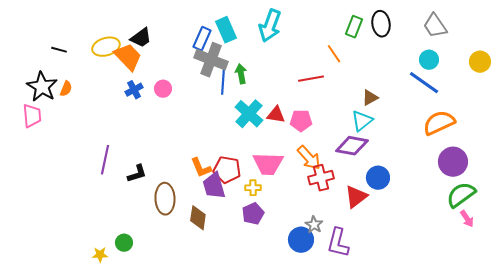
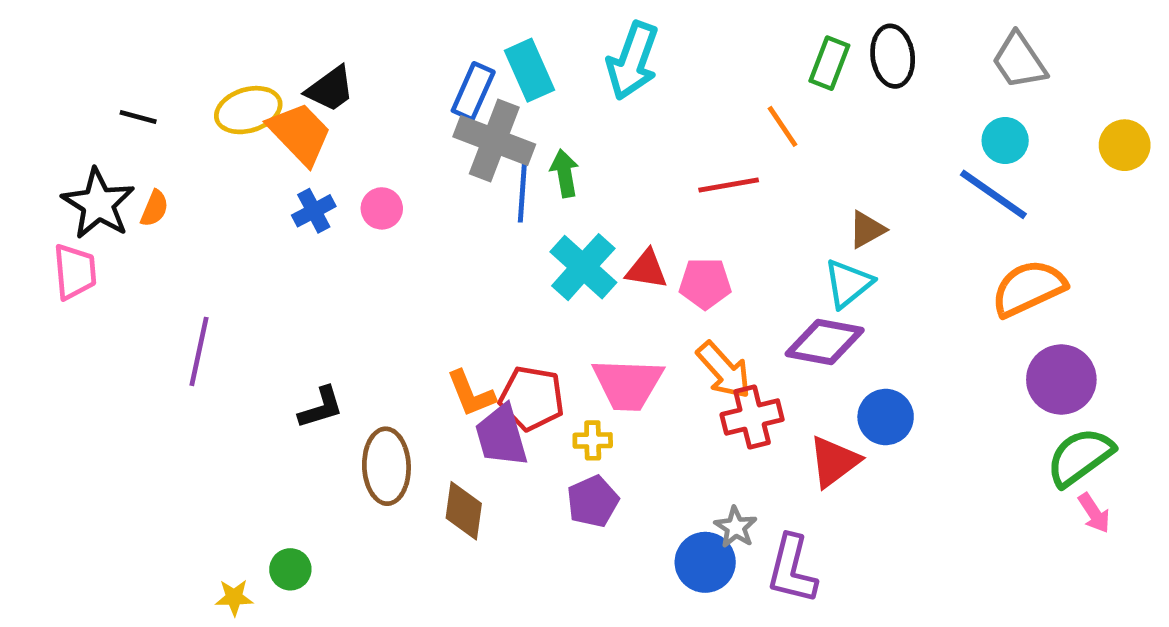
purple line: (105, 160) -> (199, 351), moved

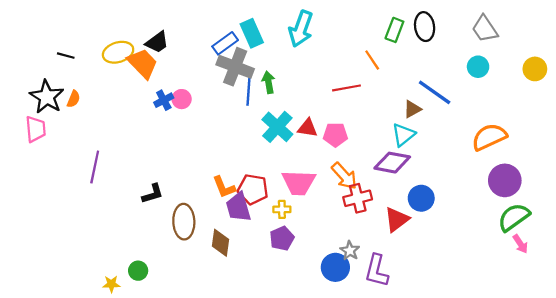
blue rectangle: (473, 91) -> (225, 43), turned 30
blue line: (993, 194) -> (435, 92), moved
blue cross: (314, 211) -> (164, 100), moved

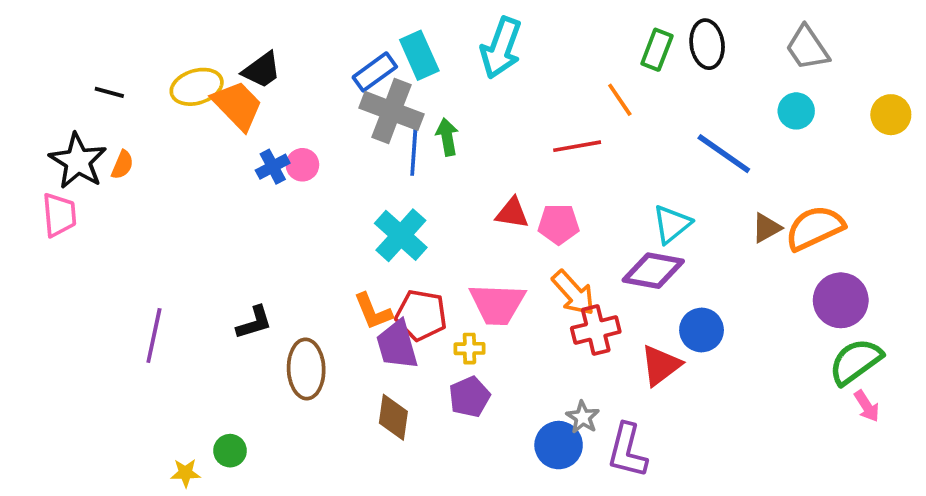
brown triangle: (412, 109) -> (766, 228), moved
cyan cross: (277, 127) -> (401, 235), moved
purple line: (95, 167) -> (154, 336), moved
brown diamond: (221, 243) -> (393, 417), moved

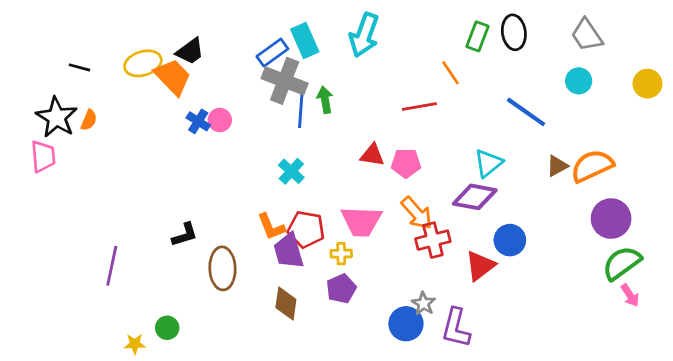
blue cross: (273, 167) -> (198, 121), turned -30
cyan cross: (401, 235) -> (291, 171), size x0.7
purple line: (154, 336) -> (112, 266), moved

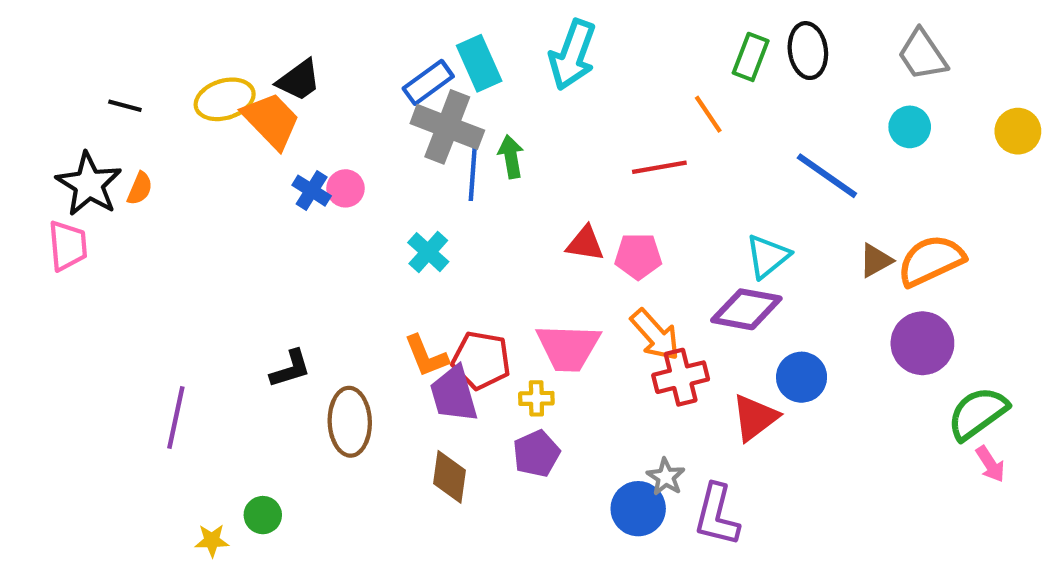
cyan cross: (291, 171) -> (428, 252), moved
purple circle: (611, 219) -> (922, 343), moved

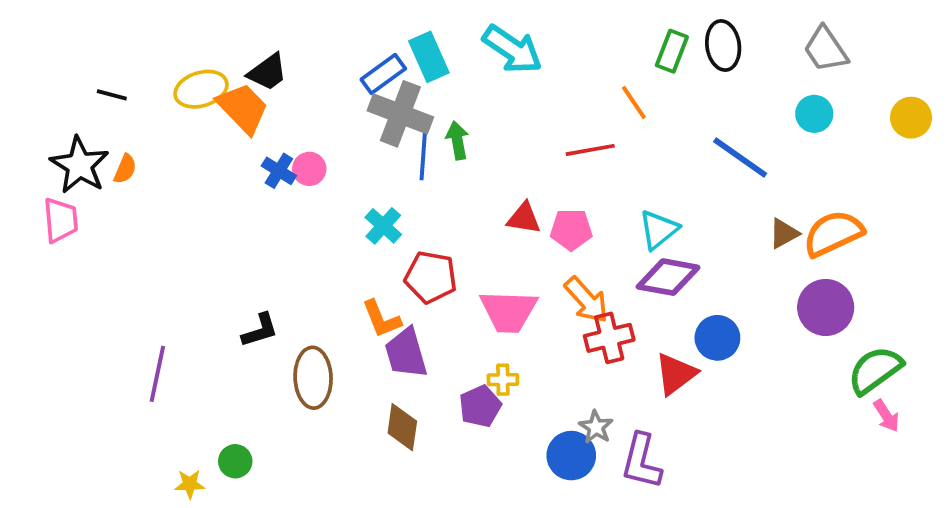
cyan arrow: (572, 55) -> (512, 49), turned -76
cyan triangle: (768, 256) -> (659, 230), moved
red pentagon: (481, 360) -> (431, 277), moved
yellow cross: (536, 398) -> (503, 380), moved

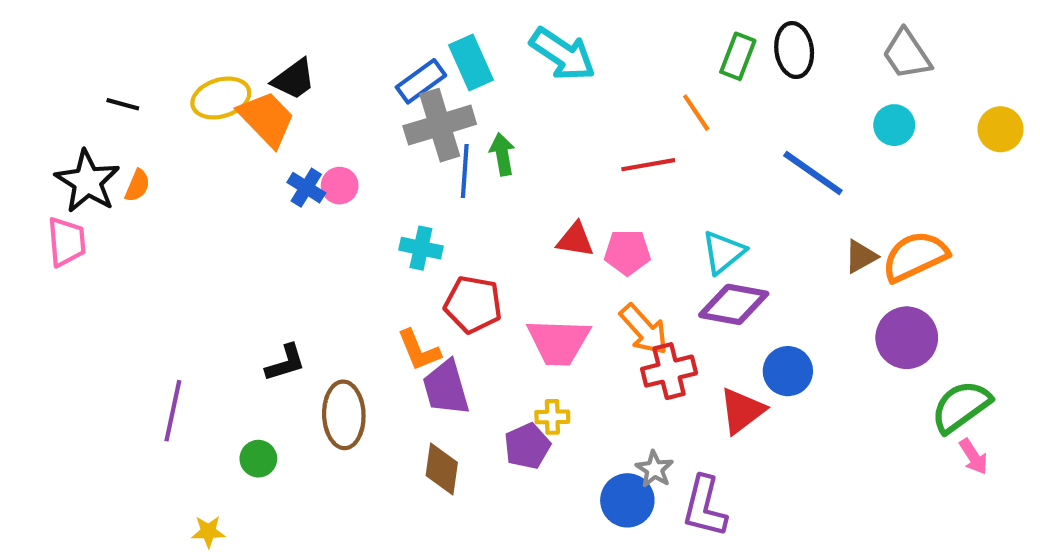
gray cross: (400, 114) -> (440, 125), turned -38
cyan cross: (383, 226) -> (421, 248), turned -30
green circle: (235, 461) -> (258, 459), moved

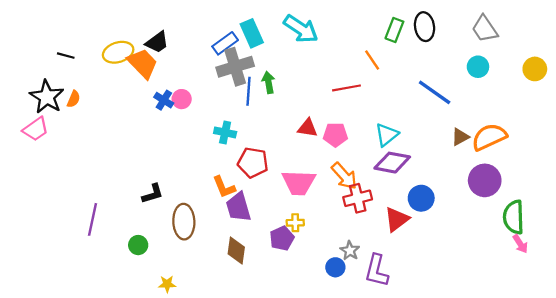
pink trapezoid: (67, 242) -> (36, 129), turned 60
green semicircle: (961, 407) -> (514, 217), turned -56
blue circle: (627, 500) -> (335, 267), size x0.7
yellow star: (208, 532) -> (167, 284), moved

